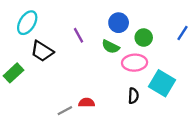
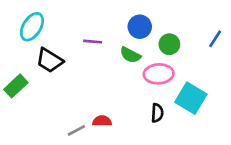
purple line: (79, 35) -> (93, 42), turned -56

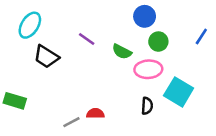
blue circle: (140, 27) -> (145, 16), moved
purple line: (93, 42) -> (87, 39), turned 30
green rectangle: (16, 86) -> (15, 101), moved, turned 60

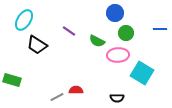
blue line: (201, 36) -> (160, 29), turned 56
black semicircle: (147, 106) -> (117, 98), moved, turned 88

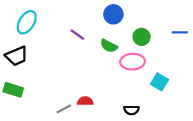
blue circle: (115, 13) -> (113, 14), moved
black trapezoid: (37, 45) -> (17, 56), moved, turned -55
cyan square: (142, 73) -> (160, 82), size x0.7

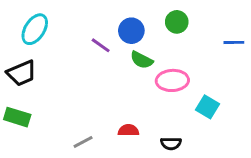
blue circle: (113, 14) -> (131, 31), moved
green circle: (142, 37) -> (177, 22), moved
red semicircle: (85, 101) -> (128, 130), moved

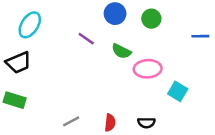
blue circle: (131, 31) -> (115, 14), moved
red semicircle: (128, 130) -> (110, 123), moved, turned 96

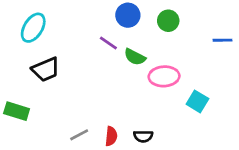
purple line: (86, 39) -> (108, 43), moved
black trapezoid: (18, 62) -> (46, 69), moved
red semicircle: (110, 123) -> (111, 136), moved
black semicircle: (146, 123) -> (143, 136), moved

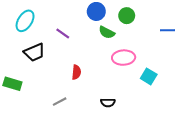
purple line: (108, 43) -> (63, 33), moved
green semicircle: (135, 57) -> (107, 32), moved
red semicircle: (111, 136) -> (76, 72), moved

